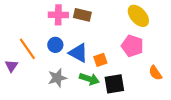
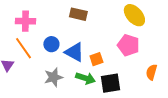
pink cross: (58, 15) -> (25, 21), moved
orange semicircle: (155, 73) -> (151, 72), turned 49

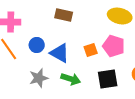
yellow ellipse: (134, 15) -> (120, 16), turned -35
orange square: (96, 59) -> (91, 50), moved
black square: (110, 83) -> (108, 79), moved

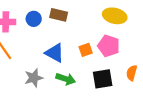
blue circle: (37, 45) -> (34, 19), moved

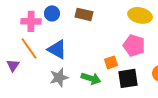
blue circle: (34, 19) -> (52, 13), moved
orange square: (86, 50) -> (111, 62), moved
blue triangle: (55, 53) -> (57, 49), moved

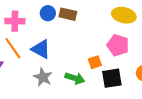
blue circle: (52, 13) -> (48, 13), moved
gray star: (59, 77) -> (43, 77), turned -30

